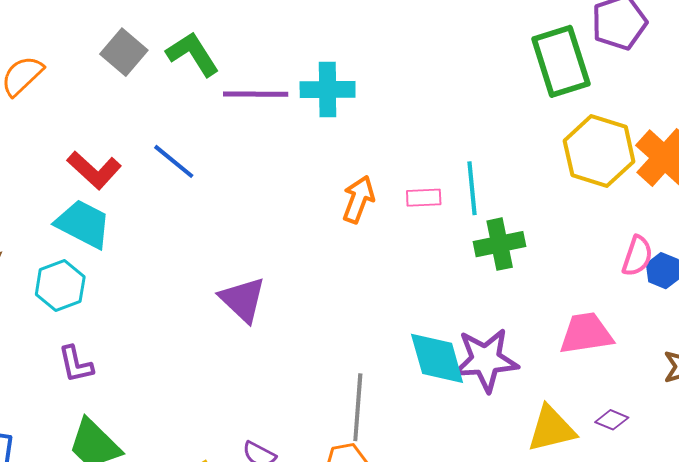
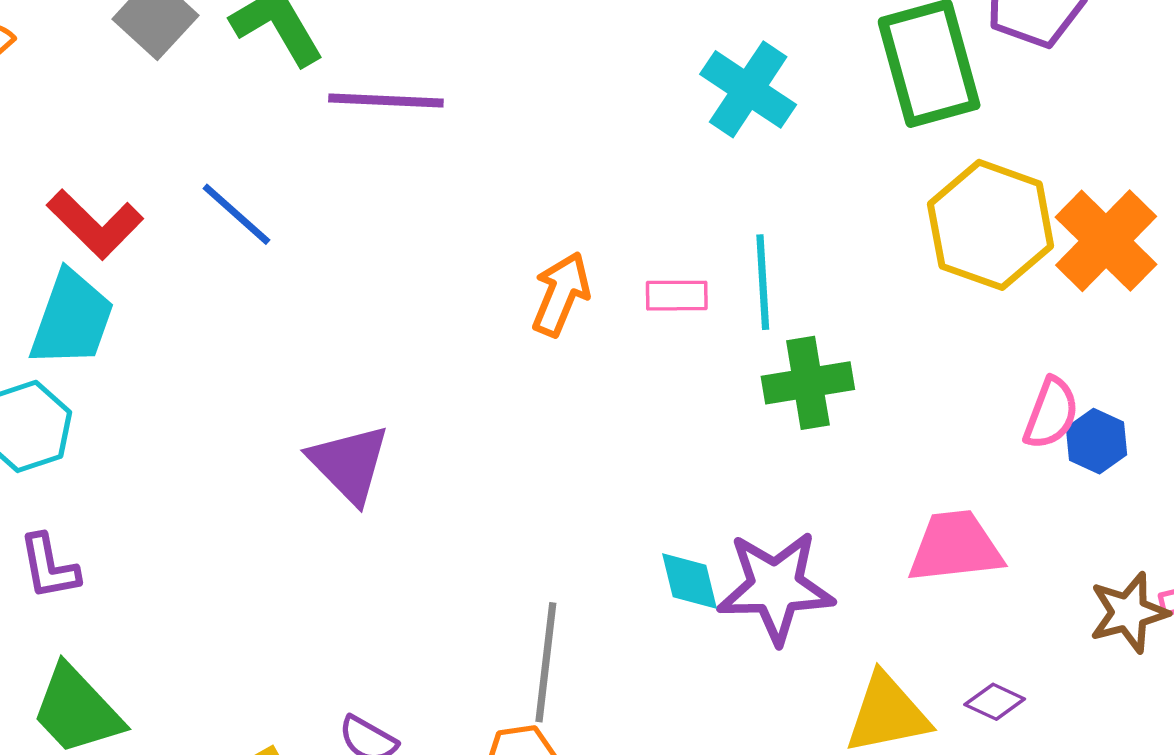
cyan cross: (328, 89) -> (748, 89), moved, turned 32
cyan trapezoid: (83, 224) -> (72, 319), turned 80
cyan diamond: (437, 358) -> (690, 581), size x0.6

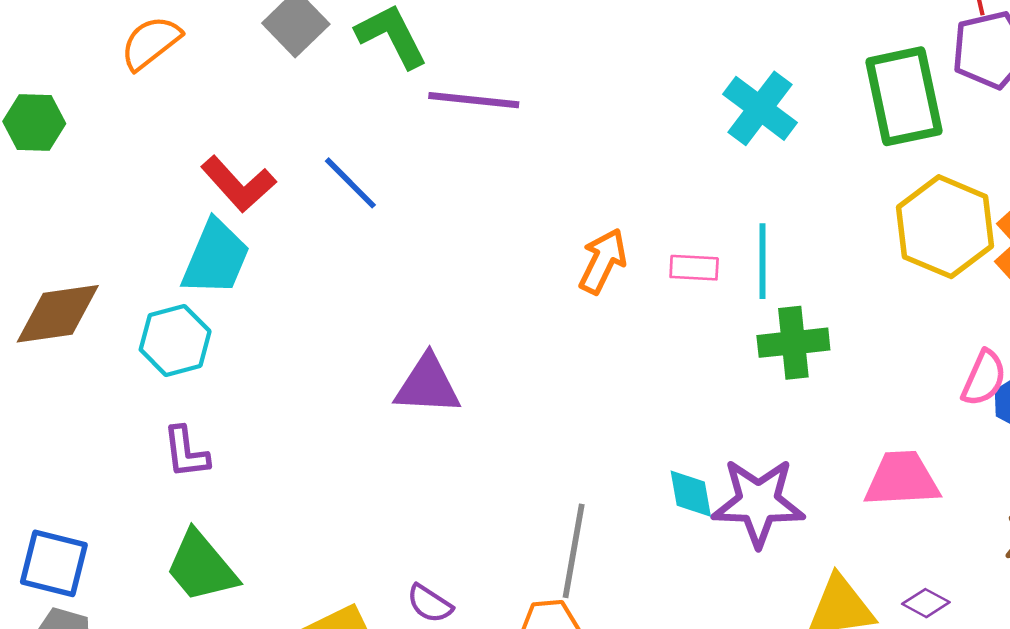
purple triangle: (349, 464) -> (428, 385), turned -46

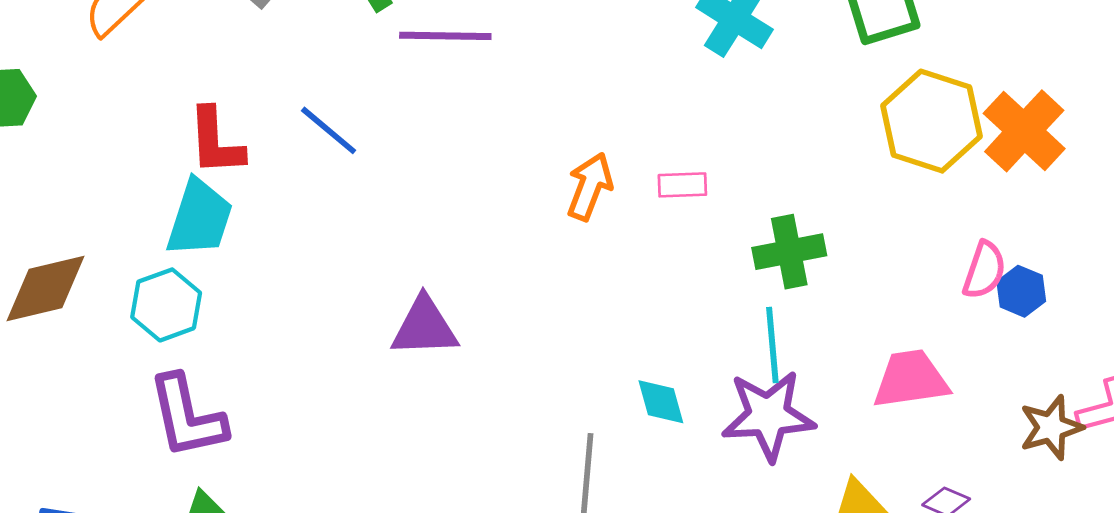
red L-shape: (238, 184) -> (216, 142), turned 44
cyan line: (763, 261) -> (772, 345), moved
purple L-shape: (186, 452) -> (187, 417), size x1.6
cyan diamond: (691, 494) -> (661, 402), moved

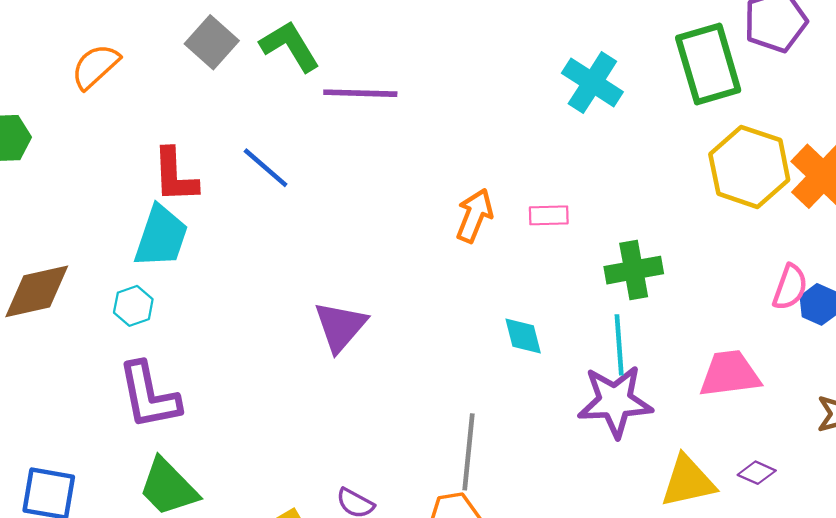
cyan hexagon: (166, 305) -> (133, 306), size x0.7
purple triangle: (424, 327) -> (340, 326), turned -48
cyan diamond: (661, 402) -> (523, 336), moved

